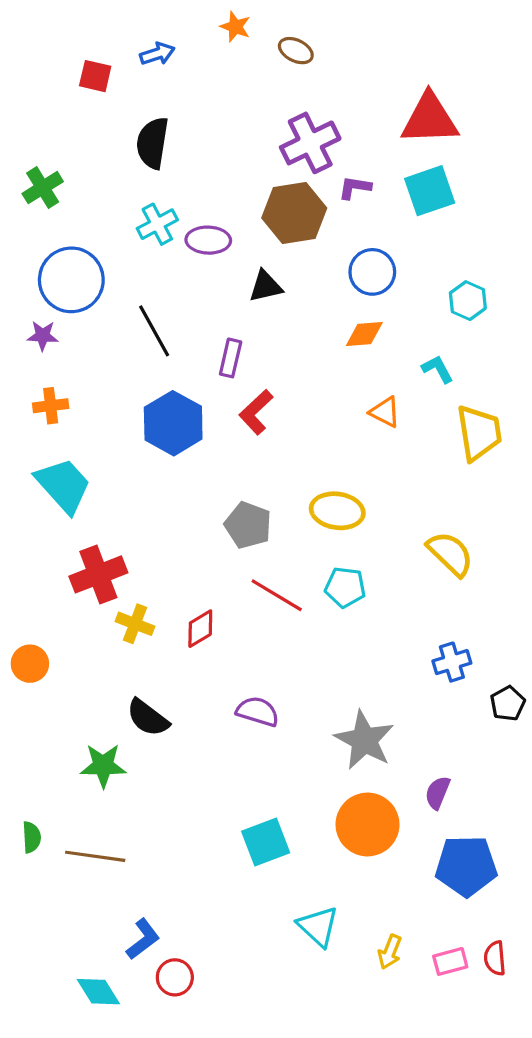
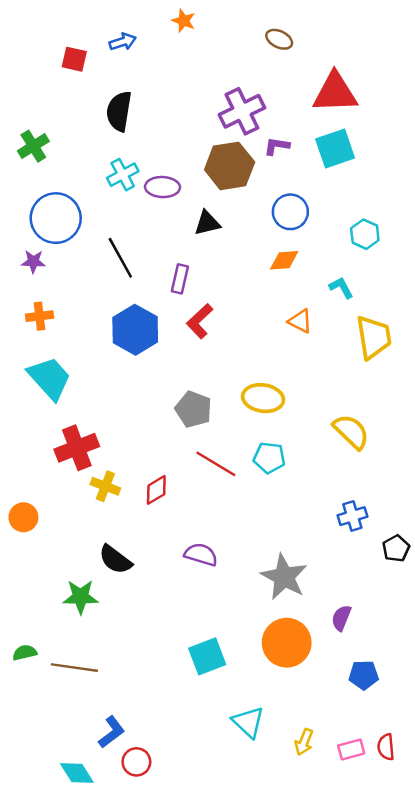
brown ellipse: (296, 51) -> (279, 39), moved
green semicircle: (32, 837) -> (25, 653), turned -100
blue pentagon: (466, 866) -> (364, 675), size x0.6

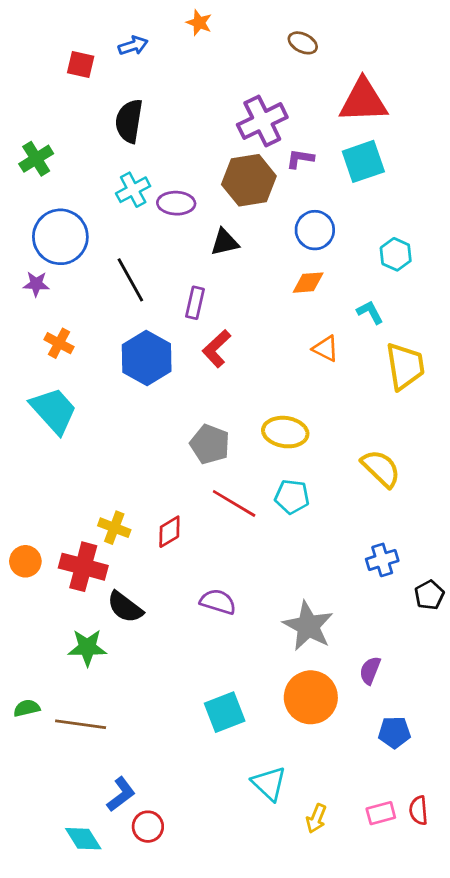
orange cross: (40, 316) -> (59, 343), moved, turned 35
red cross: (77, 448) -> (83, 567), moved, turned 36
yellow arrow: (304, 742) -> (316, 818), moved

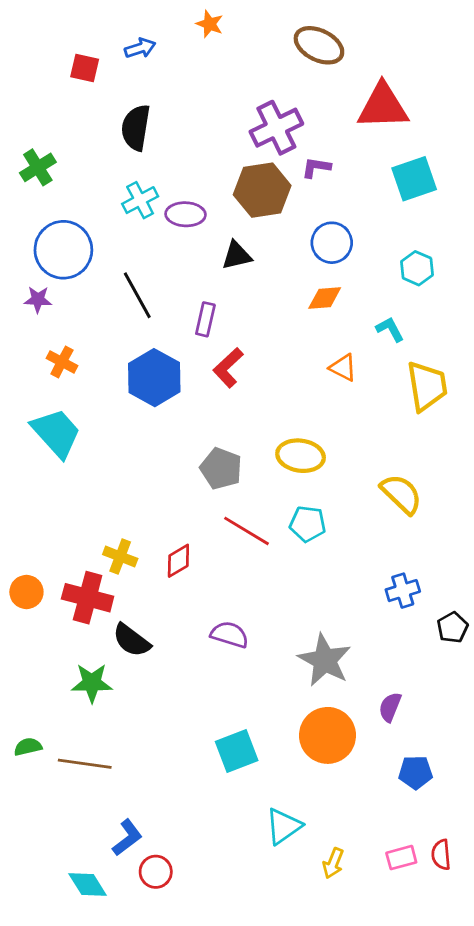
brown ellipse: (303, 43) -> (319, 45), size x1.6
cyan square: (363, 161) -> (414, 179), moved
cyan triangle: (269, 783) -> (283, 826), turned 42

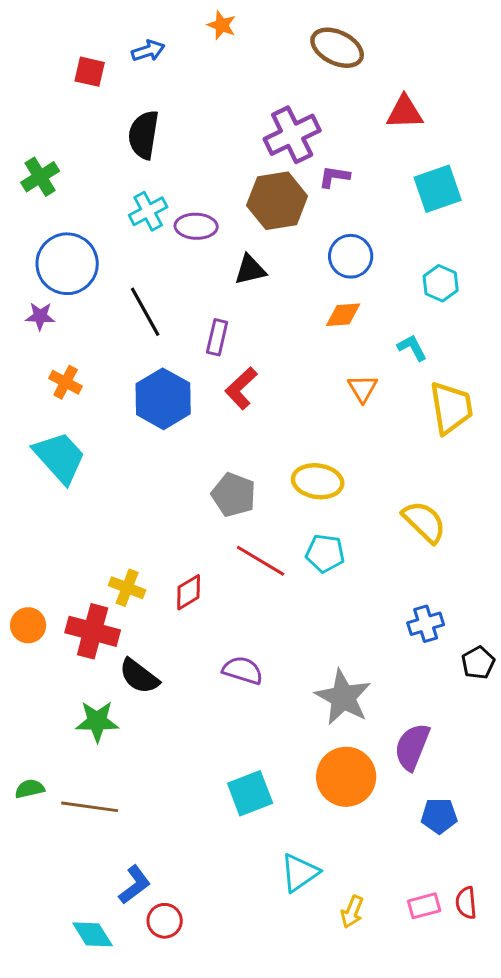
red triangle: (383, 106) -> (405, 112), size x0.7
orange triangle: (343, 368) -> (363, 388), turned 32
purple semicircle: (390, 707) -> (412, 747), size x1.5

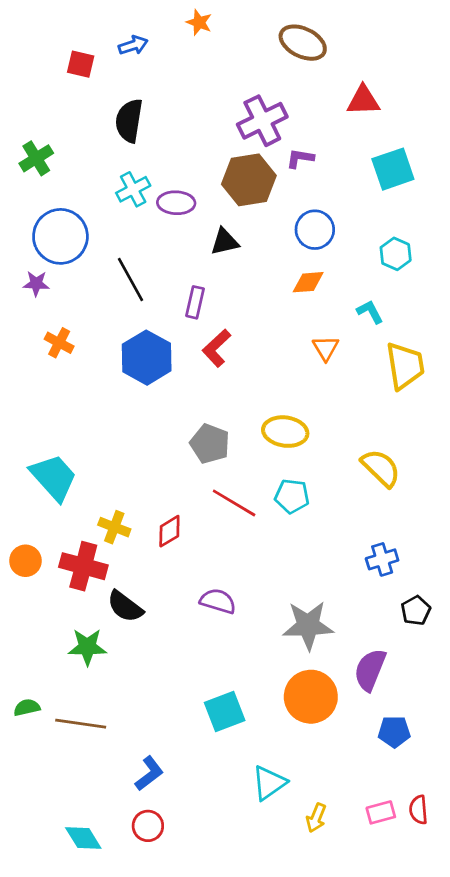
cyan trapezoid: (60, 457) -> (54, 477), moved
black pentagon: (478, 663) -> (416, 611), moved
gray star: (343, 697) -> (308, 625), turned -30
blue L-shape: (135, 885) -> (149, 773), moved

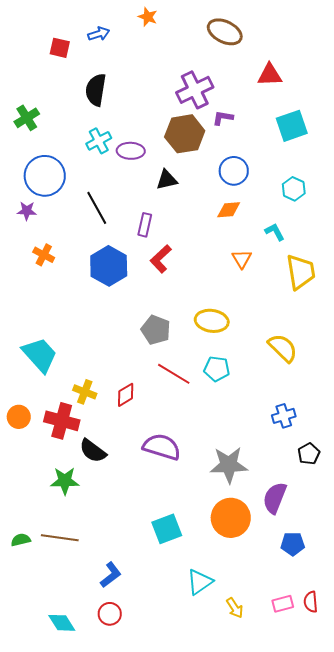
purple semicircle: (218, 601) -> (162, 447), size x1.4
green semicircle: (27, 707) -> (21, 540), moved
yellow arrow: (316, 818) -> (235, 608), turned -55

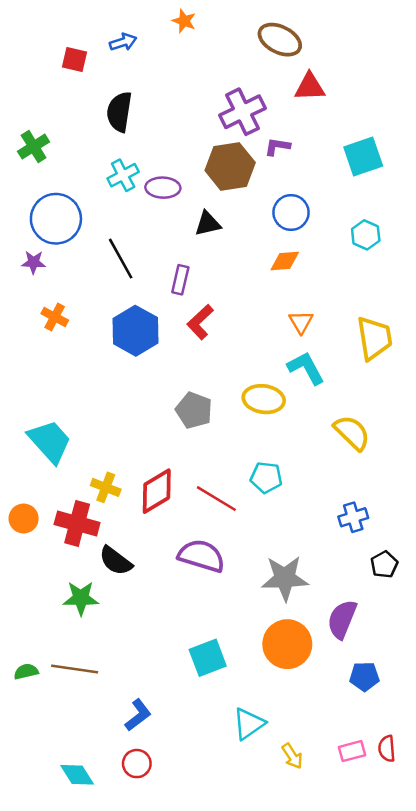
red triangle: (270, 75) -> (310, 87), moved
cyan L-shape: (275, 232) -> (306, 368), moved, size x1.5
cyan pentagon: (217, 369) -> (266, 477), moved
red line: (174, 374) -> (216, 499), moved
red diamond: (126, 395) -> (157, 491), size x1.5

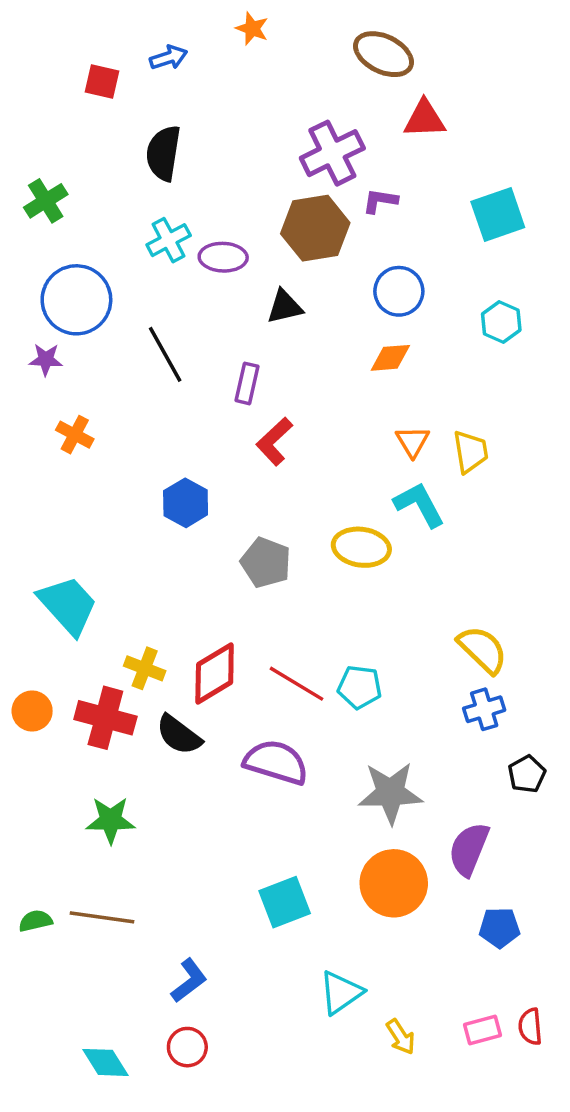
blue hexagon: (136, 331) -> (186, 503), moved, size x0.7
yellow trapezoid: (374, 338) -> (471, 452), moved, size x0.7
yellow semicircle: (352, 433) -> (482, 650), moved
cyan pentagon: (266, 477) -> (360, 687), moved
black semicircle: (116, 561) -> (179, 735), moved

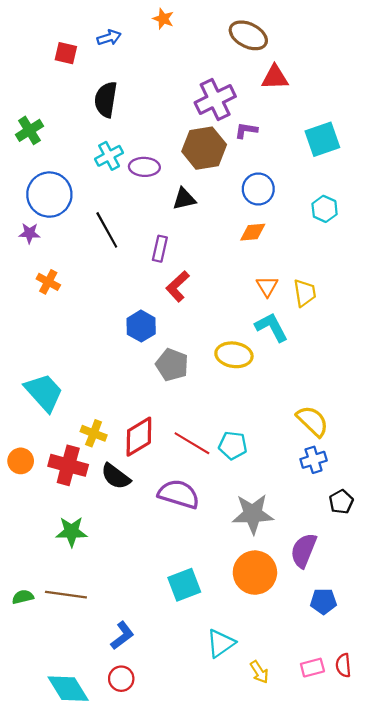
blue hexagon: (186, 503) -> (141, 326), moved
cyan diamond: (105, 1062) -> (68, 689), size x1.4

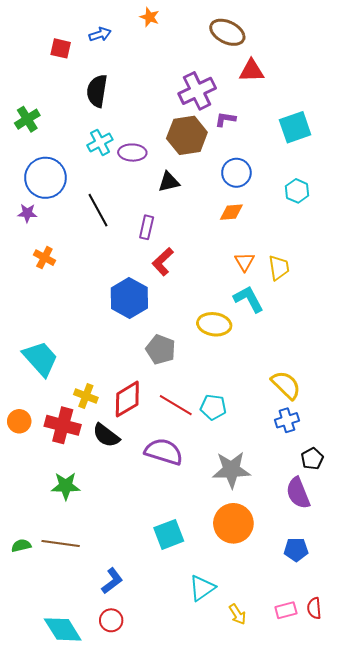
blue hexagon: (141, 326) -> (129, 298), size x1.4
gray pentagon: (172, 365) -> (161, 350), moved
purple semicircle: (304, 550) -> (298, 493), moved, turned -44

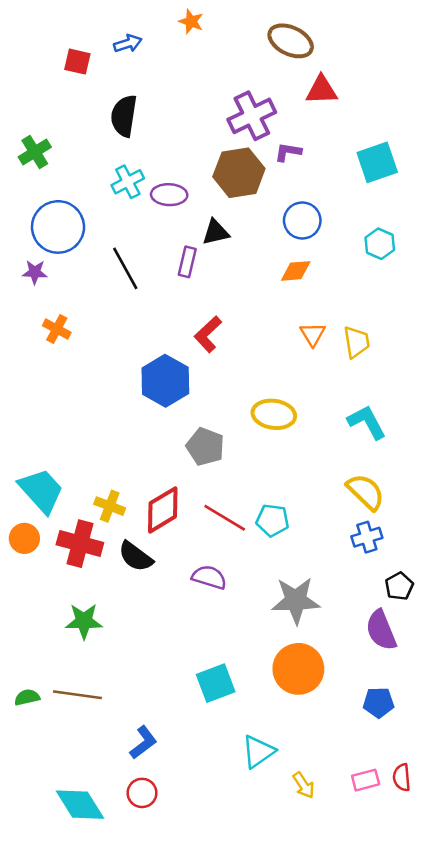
purple rectangle: (147, 227) -> (187, 262), moved
cyan L-shape: (249, 299) -> (367, 422), moved
cyan trapezoid: (40, 359) -> (41, 491), moved
purple semicircle: (164, 452) -> (209, 577), size x0.7

